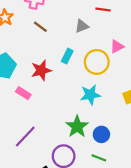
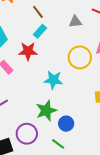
cyan rectangle: (67, 56) -> (40, 31), moved
cyan star: (90, 95) -> (53, 80), moved

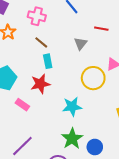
gray triangle: (75, 22) -> (81, 44), turned -32
cyan rectangle: (40, 31) -> (48, 61), turned -40

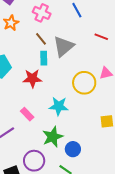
gray triangle: (81, 44) -> (64, 46), moved, size x1.6
pink rectangle: (22, 105) -> (27, 114), moved

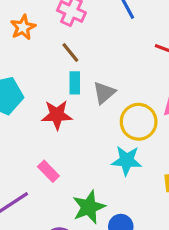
gray triangle: (64, 46) -> (104, 93), moved, size x0.7
cyan star: (59, 106) -> (127, 161), moved

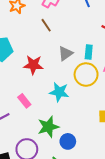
cyan rectangle: (75, 83) -> (89, 52), moved
cyan star: (127, 161) -> (59, 92), moved

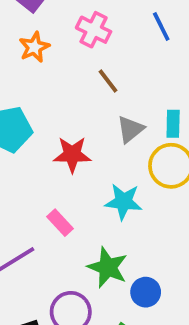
brown line: (46, 25) -> (108, 81), moved
green star: (48, 127) -> (108, 267), turned -30

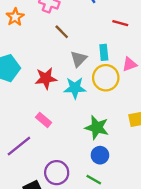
cyan star: (123, 202) -> (75, 88), moved
green star: (108, 267) -> (97, 128), moved

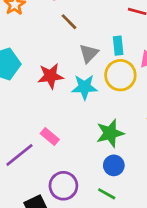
pink rectangle: (44, 120) -> (50, 136), moved
green star: (97, 128) -> (110, 133), turned -30

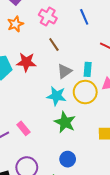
red star: (51, 76) -> (26, 62), moved
green star: (110, 133) -> (65, 122), moved, turned 30

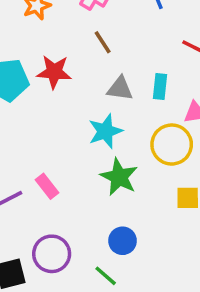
gray triangle: (64, 71) -> (120, 89), turned 42
yellow circle: (85, 92) -> (172, 145), moved
cyan star: (56, 96) -> (105, 131), turned -30

